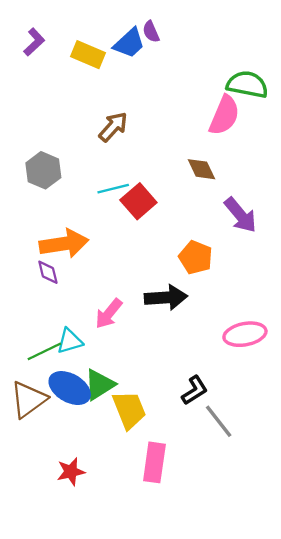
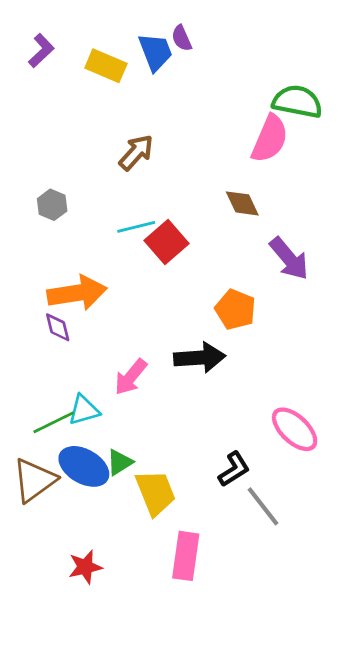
blue trapezoid: (129, 43) -> (155, 52), turned -68
gray hexagon: (43, 170) -> (52, 205), size x0.7
pink ellipse: (245, 334) -> (295, 429), moved, turned 54
green triangle: (99, 385) -> (120, 462), size x0.7

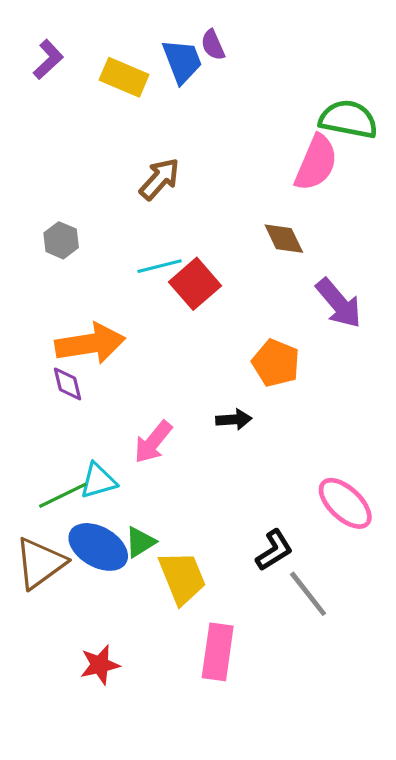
black arrow: (200, 358) -> (234, 419), size x0.6

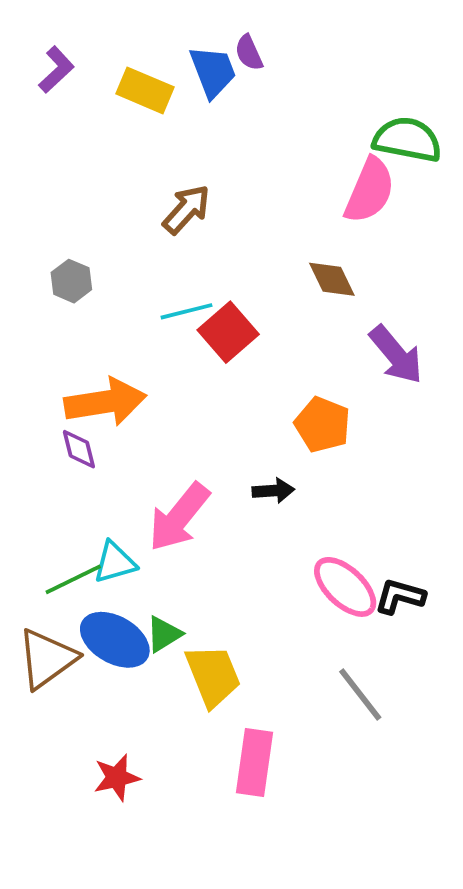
pink arrow: (153, 442) -> (179, 517), size x1.4
pink ellipse: (345, 503) -> (345, 587), moved
black L-shape: (274, 550) -> (400, 596), moved, turned -132

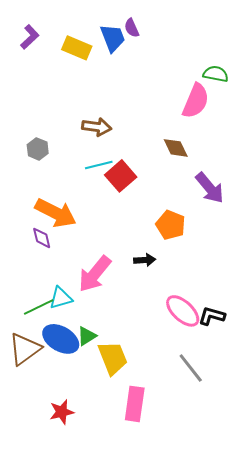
green semicircle: (407, 140) -> (216, 74), size x0.7
brown arrow: (187, 209) -> (97, 127), moved, turned 56
orange arrow: (105, 402) -> (56, 213), turned 36

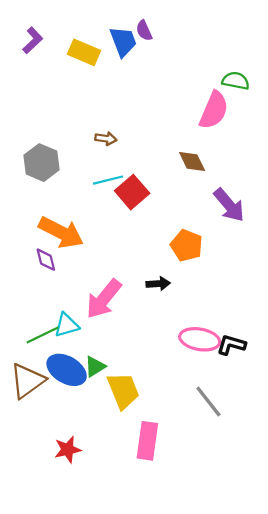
brown arrow: (97, 127) -> (106, 139), size x0.7
gray hexagon: (38, 149) -> (41, 163), size x1.5
pink ellipse: (183, 311) -> (200, 339), turned -33

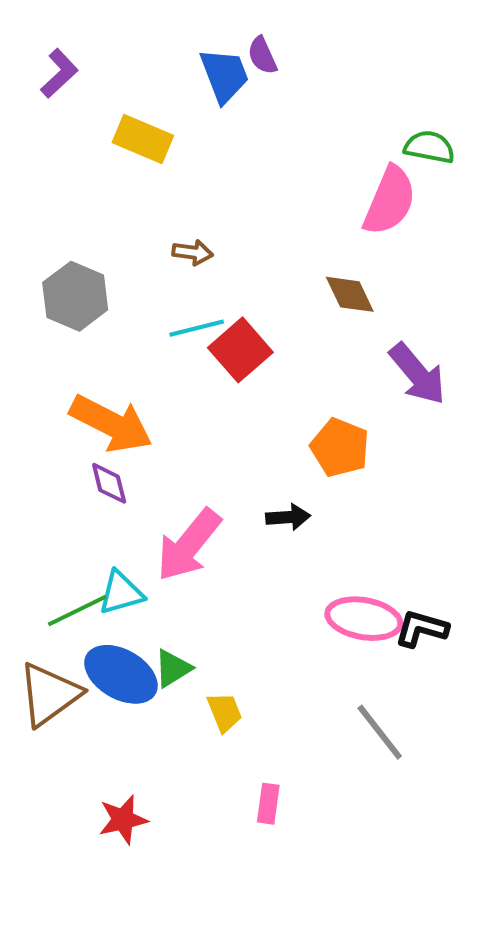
yellow rectangle: (84, 52) -> (143, 139), moved
purple diamond: (46, 260) -> (109, 483), moved
yellow trapezoid: (123, 391) -> (224, 712), size x0.6
pink rectangle: (147, 441) -> (268, 804), size x0.6

